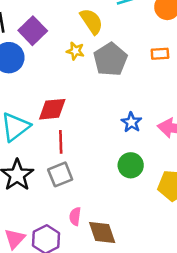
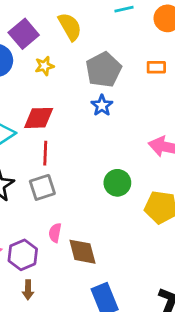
yellow semicircle: (91, 21) -> (70, 27), moved
yellow star: (75, 51) -> (44, 66), moved, turned -30
blue star: (131, 122) -> (102, 105), moved

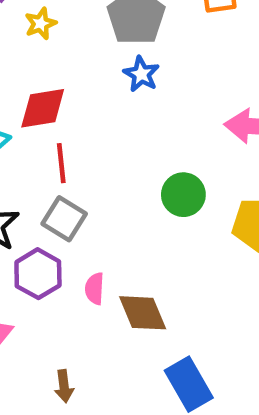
gray square: (42, 187) -> (64, 219), turned -32
purple hexagon: (23, 255) -> (38, 274), moved

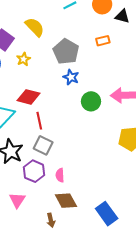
red diamond: (43, 108) -> (28, 97), turned 30
green circle: (183, 195) -> (91, 101), moved
brown diamond: (143, 313) -> (66, 201), moved

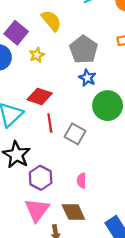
green circle: (91, 101) -> (108, 106), size x1.4
gray square: (43, 145) -> (75, 134), moved
pink semicircle: (60, 175) -> (81, 181), moved
pink triangle: (17, 200) -> (37, 210), moved, size x1.4

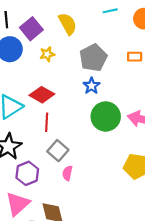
gray square: (75, 134) -> (58, 151), moved
pink semicircle: (81, 181) -> (67, 173), moved

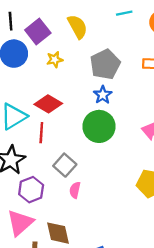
green circle: (106, 116) -> (99, 126), moved
red line: (47, 122) -> (41, 133), moved

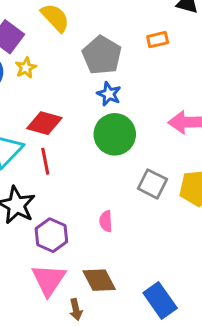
yellow star: (55, 60) -> (26, 68), moved
gray square: (65, 165) -> (152, 184), moved

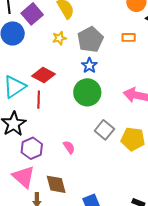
yellow star: (26, 68) -> (59, 38), moved
pink semicircle: (106, 221) -> (69, 147), turned 136
pink triangle: (49, 280) -> (24, 177), turned -35

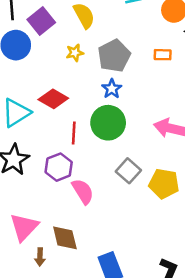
red line: (39, 100) -> (74, 133), moved
pink semicircle: (69, 147) -> (83, 191), size x1.5
purple hexagon: (32, 148) -> (59, 167), moved
pink triangle: (24, 177) -> (24, 227), turned 30

